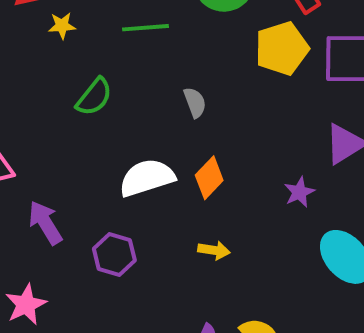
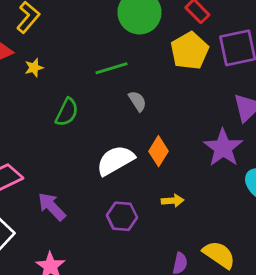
green line: (145, 28) -> (111, 68), moved
purple star: (299, 192) -> (223, 148), size x1.8
purple hexagon: (114, 254) -> (122, 216), moved

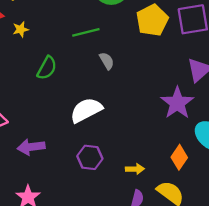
orange diamond: (159, 151) -> (179, 157), moved
yellow arrow: (173, 201) -> (135, 169), moved
purple arrow: (52, 207) -> (31, 147), turned -56

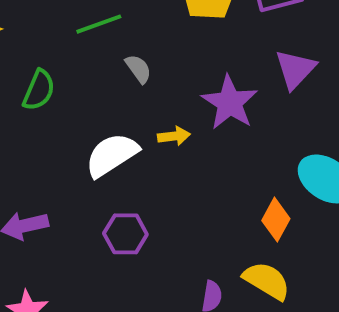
purple star: (177, 103) -> (230, 103), moved
yellow arrow: (135, 169) -> (174, 136), moved

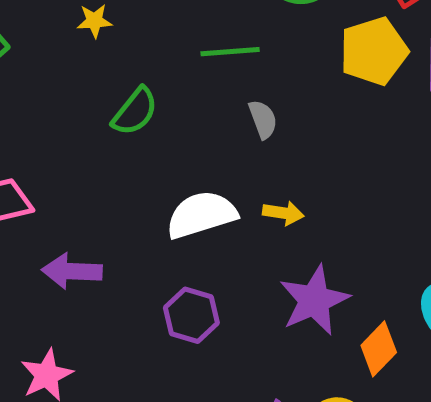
purple star: (230, 103) -> (314, 300), moved

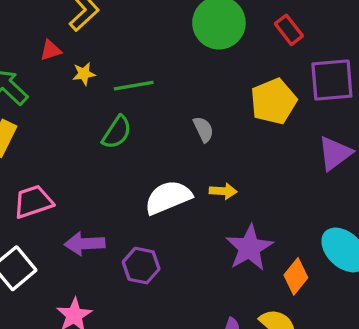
yellow pentagon: (374, 51) -> (274, 101), moved
green line: (230, 52) -> (134, 86), moved
purple hexagon: (191, 315) -> (141, 266), moved

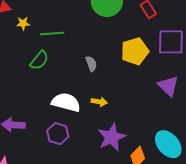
purple triangle: (335, 153) -> (168, 86), turned -45
white semicircle: (168, 197) -> (66, 102), turned 32
purple hexagon: (141, 266) -> (58, 134), moved

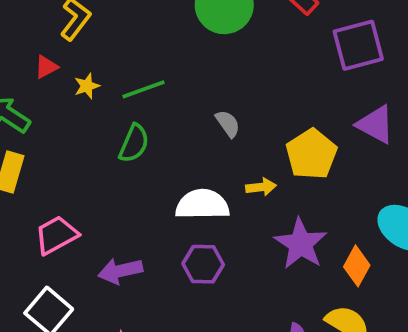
yellow pentagon: (135, 51) -> (311, 154), moved

